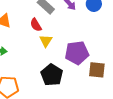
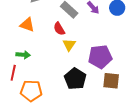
brown square: (97, 70) -> (111, 81), moved

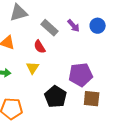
yellow triangle: (69, 45) -> (33, 68), moved

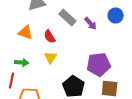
purple arrow: (74, 26) -> (91, 24), moved
red semicircle: (40, 47) -> (50, 36), moved

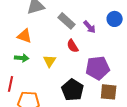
red semicircle: (50, 36) -> (73, 46), moved
green arrow: (22, 62) -> (22, 58), moved

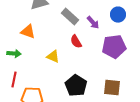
green arrow: (22, 58) -> (14, 54), moved
yellow triangle: (50, 61) -> (53, 57), turned -40
purple pentagon: (98, 68) -> (114, 47), moved

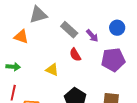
orange triangle: (28, 32) -> (21, 37), moved

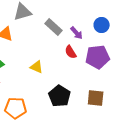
red semicircle: (75, 55) -> (71, 52), moved

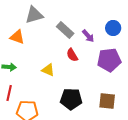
red semicircle: (71, 52) -> (72, 55), moved
black pentagon: (60, 96) -> (71, 99), turned -30

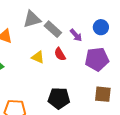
gray triangle: (34, 15) -> (32, 19), moved
yellow triangle: (48, 70) -> (38, 57), moved
brown square: (107, 101) -> (103, 94), moved

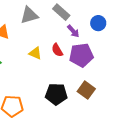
gray rectangle: (53, 29) -> (61, 12), moved
purple pentagon: (97, 59) -> (81, 55), moved
brown square: (103, 94) -> (86, 90), moved, turned 30

